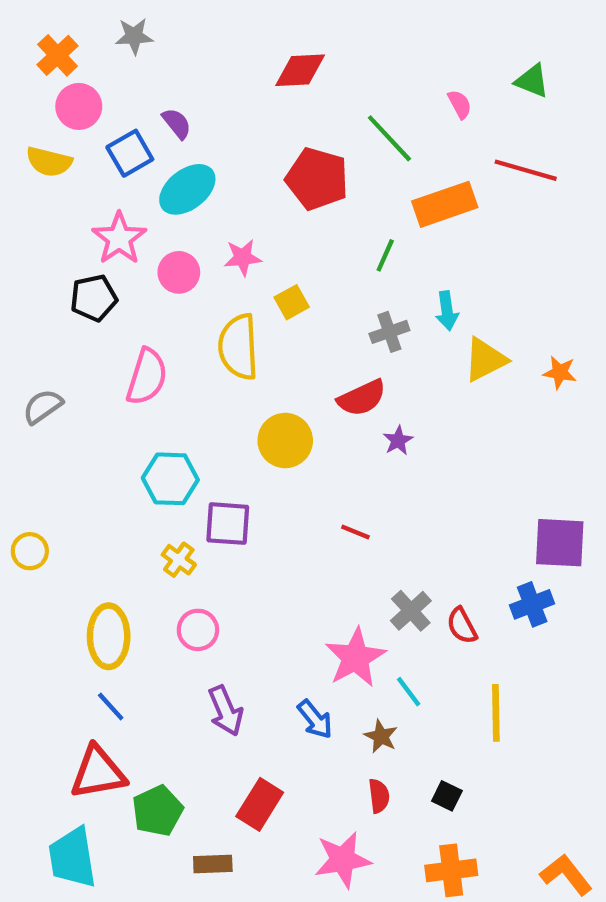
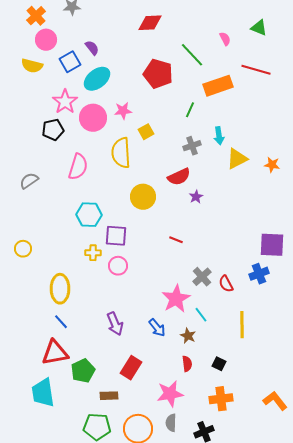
pink circle: (179, 272) -> (93, 118), size x1.4
yellow cross: (179, 560) -> (93, 253), turned -35
pink circle: (198, 630) -> (118, 266), moved

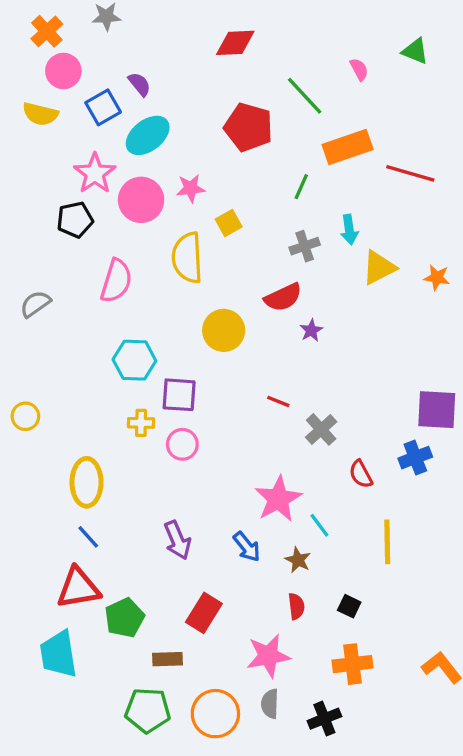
red line: (256, 70) -> (410, 173), moved
gray cross: (202, 277) -> (321, 429), moved

